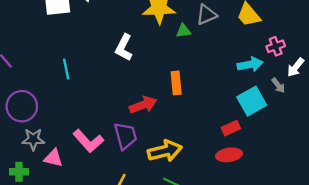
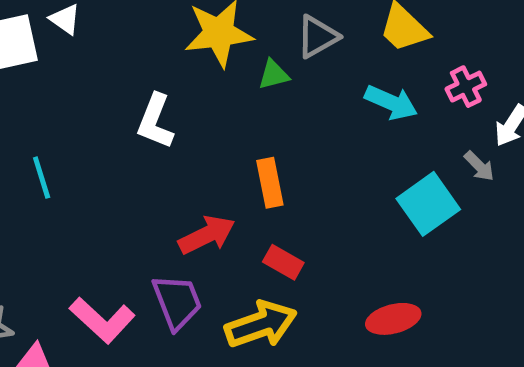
cyan arrow: (250, 64) -> (391, 102), moved, turned 40
red rectangle: (231, 128) -> (283, 262), moved, turned 60

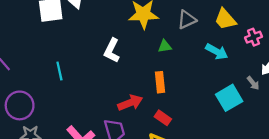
green triangle: (274, 75) -> (165, 46), moved
pink cross: (466, 87) -> (253, 37), moved

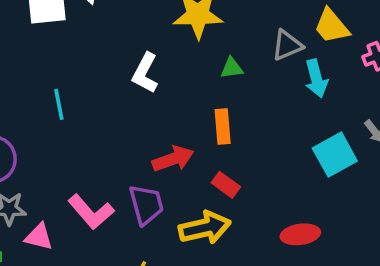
gray triangle: (187, 20) -> (287, 45), moved
cyan arrow: (217, 52) -> (316, 79), turned 45

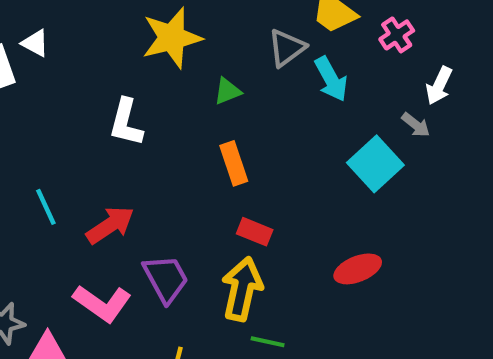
cyan line: (59, 104) -> (46, 207), moved
red arrow: (173, 159) -> (110, 225), moved
yellow arrow: (205, 228) -> (242, 289), turned -51

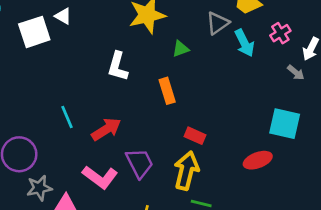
pink cross: (397, 35) -> (280, 33), moved
orange rectangle: (234, 163) -> (167, 91), moved
cyan square: (375, 164) -> (285, 124), moved, turned -36

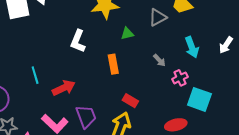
pink cross: (280, 33) -> (180, 78), moved
cyan arrow: (244, 43) -> (192, 47), moved
gray arrow: (296, 73) -> (159, 60), moved

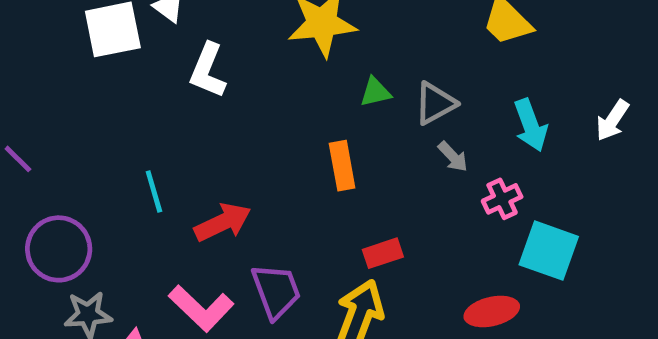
gray triangle: (158, 17) -> (435, 103), moved
white L-shape: (78, 41) -> (208, 71), moved
red rectangle: (130, 101) -> (383, 253), turned -49

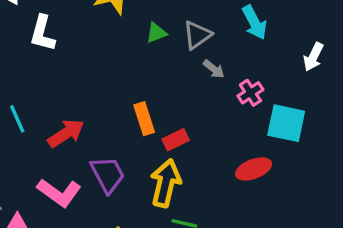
white arrow: (612, 120) -> (313, 57), moved
cyan arrow: (531, 125) -> (254, 22), moved
orange rectangle: (342, 166) -> (144, 119), moved

